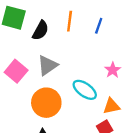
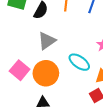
pink square: (16, 71) -> (20, 70), moved

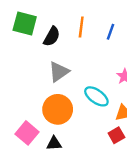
pink square: (20, 70) -> (27, 133), moved

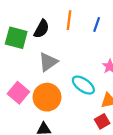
green square: (25, 24) -> (16, 38), moved
pink square: (27, 133) -> (18, 93), moved

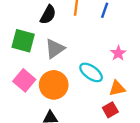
green square: (16, 38) -> (23, 41), moved

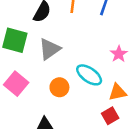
orange circle: (54, 85) -> (59, 87), moved, size x0.6

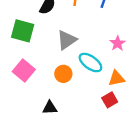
gray triangle: (50, 49) -> (67, 40), moved

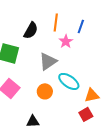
pink star: (118, 43) -> (66, 41), moved

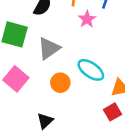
gray triangle: (48, 61) -> (49, 48), moved
black triangle: (33, 121) -> (45, 121), turned -40

